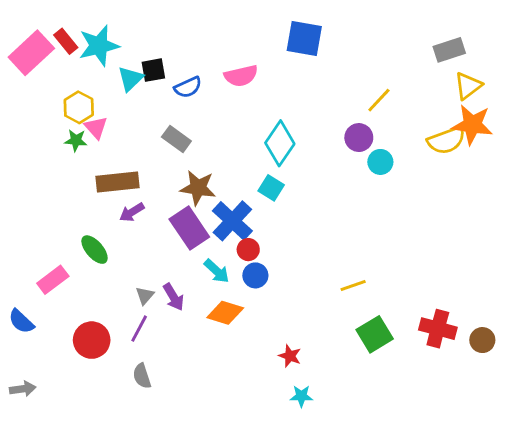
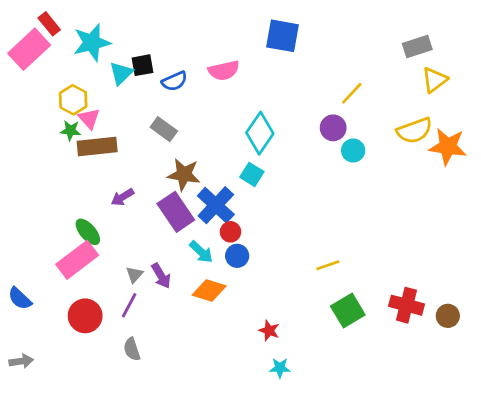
red rectangle: (66, 41) -> (49, 24), moved
orange star: (472, 125) -> (448, 146), moved
brown rectangle: (118, 182) -> (97, 146), moved
pink rectangle: (53, 280) -> (77, 260), moved, size x1.4

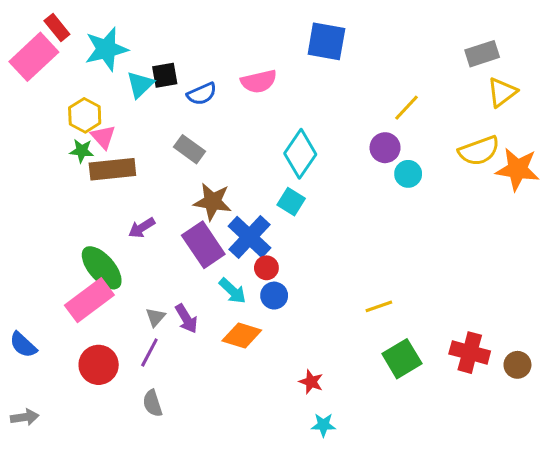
green ellipse: (88, 232) -> (102, 268), size x1.4

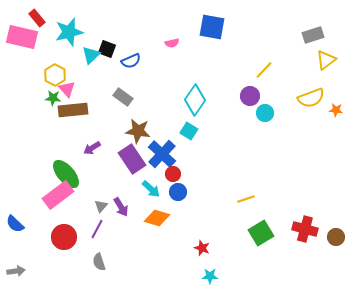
pink rectangle: (34, 57) -> (22, 37), turned 56
black square: (165, 75) -> (107, 49), turned 30
pink semicircle: (259, 81) -> (172, 43), moved, size x0.6
orange star: (517, 169) -> (336, 110), size x0.5

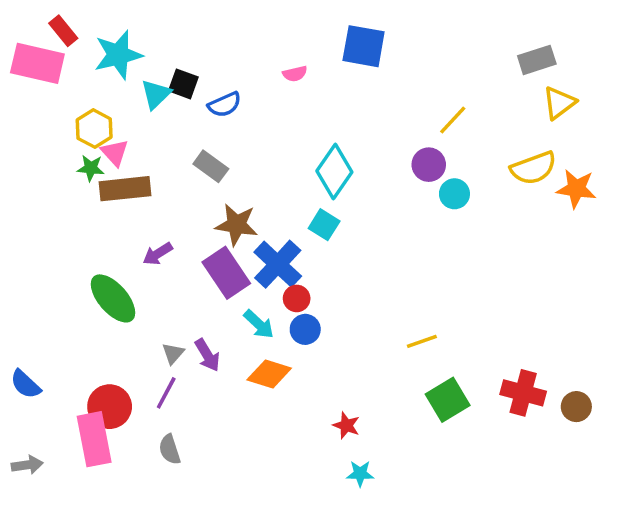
orange star: (336, 110) -> (576, 189), size x1.6
pink rectangle: (58, 195) -> (94, 439), moved, turned -64

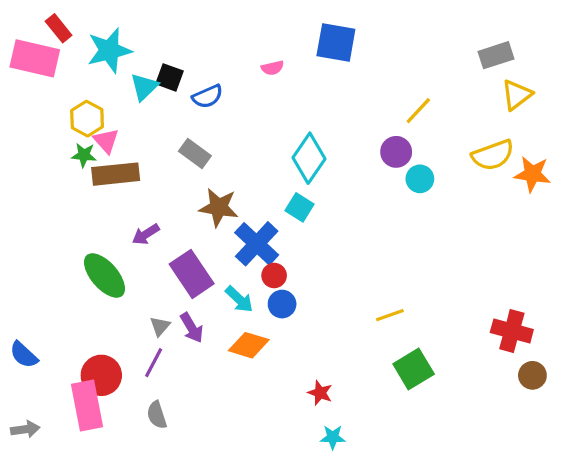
purple rectangle: (226, 273) -> (192, 274), moved
red cross: (523, 393) -> (512, 331), moved

